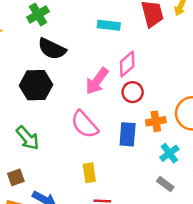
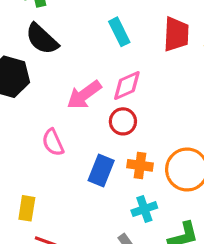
cyan rectangle: (109, 25) -> (119, 32), turned 40
pink semicircle: (85, 124) -> (53, 142), size x0.7
yellow rectangle: (89, 173) -> (27, 208), moved

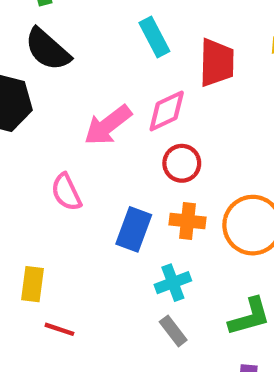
red trapezoid: (176, 34) -> (217, 63), moved
red circle: (123, 121) -> (182, 163), moved
cyan cross: (144, 209) -> (173, 283), moved

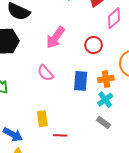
pink diamond: (167, 111) -> (114, 18), moved
orange cross: (187, 221) -> (106, 79), moved
gray rectangle: (173, 331) -> (103, 123), moved

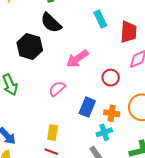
pink semicircle: (45, 73) -> (57, 89), turned 72
yellow rectangle: (42, 119) -> (53, 133), moved

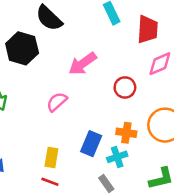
blue rectangle: (87, 107) -> (91, 144), moved

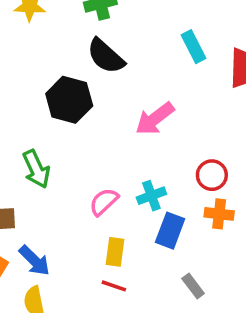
red circle: (125, 87) -> (212, 175), moved
pink semicircle: (57, 102) -> (104, 202), moved
cyan cross: (117, 157) -> (151, 196), moved

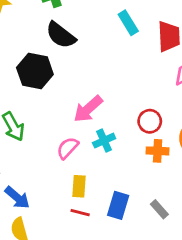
pink arrow: (155, 119) -> (88, 109), moved
blue rectangle: (170, 231) -> (118, 205), moved
gray rectangle: (193, 286) -> (159, 209), moved

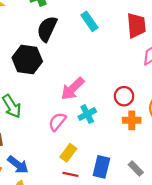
cyan rectangle: (128, 23) -> (89, 21), moved
black semicircle: (61, 35) -> (47, 29), turned 80
yellow rectangle: (79, 186) -> (68, 153), turned 36

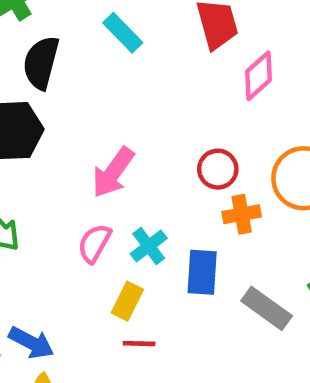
cyan cross: (87, 114) -> (149, 246), moved
blue rectangle: (101, 167) -> (202, 272), moved
gray rectangle: (136, 168) -> (267, 308), size x1.5

